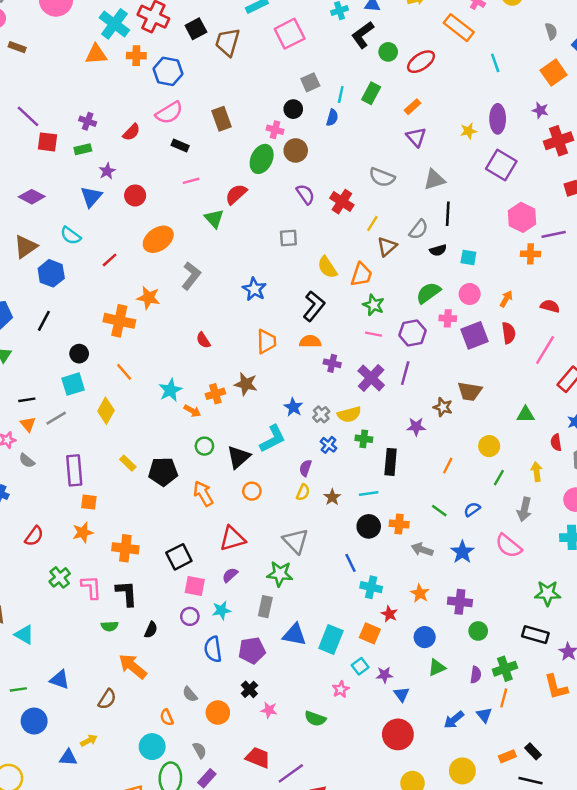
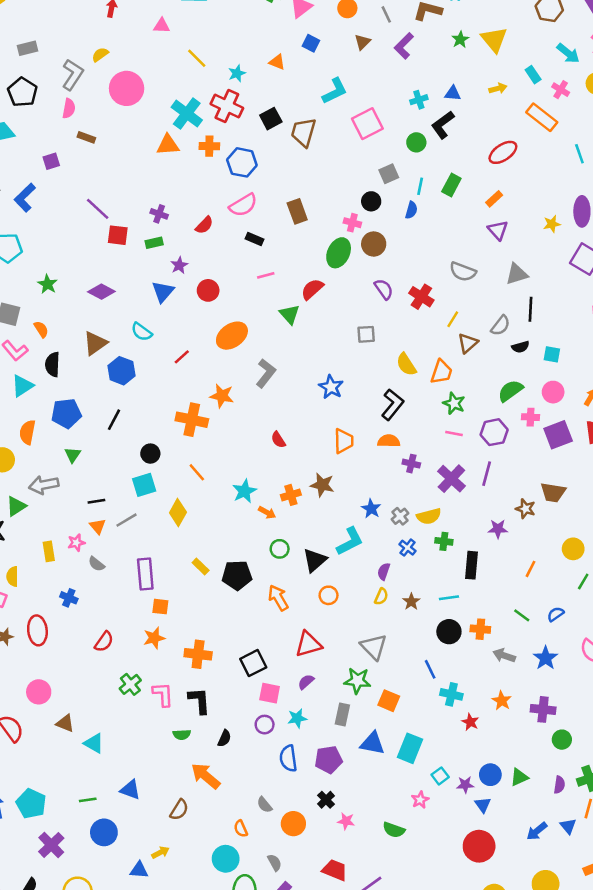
green circle: (388, 52) -> (416, 142), moved
orange square: (370, 633) -> (389, 701), moved
blue circle: (425, 637) -> (490, 775), moved

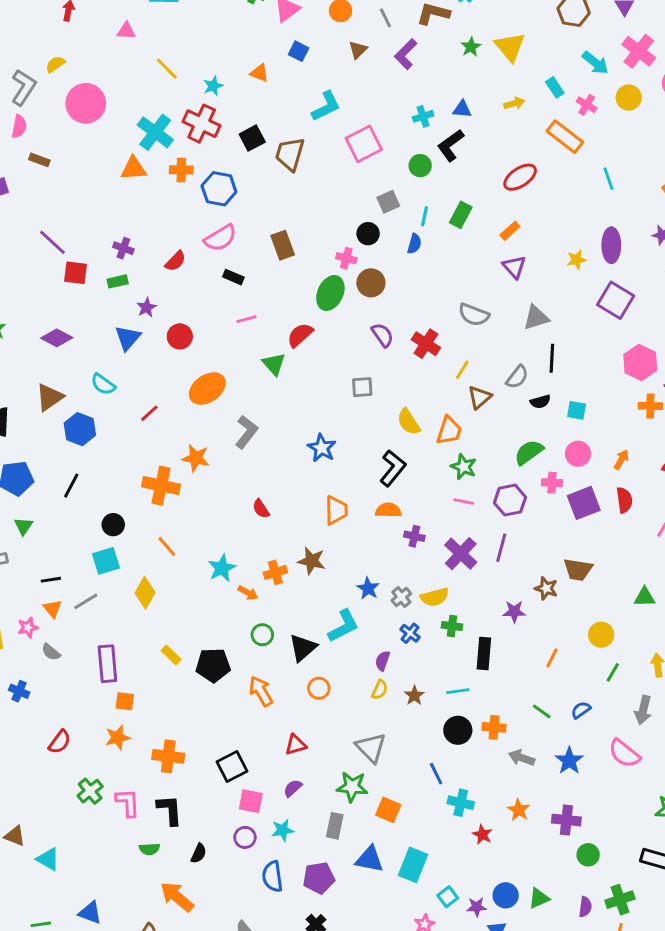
red triangle: (308, 644) -> (296, 745), size x0.7

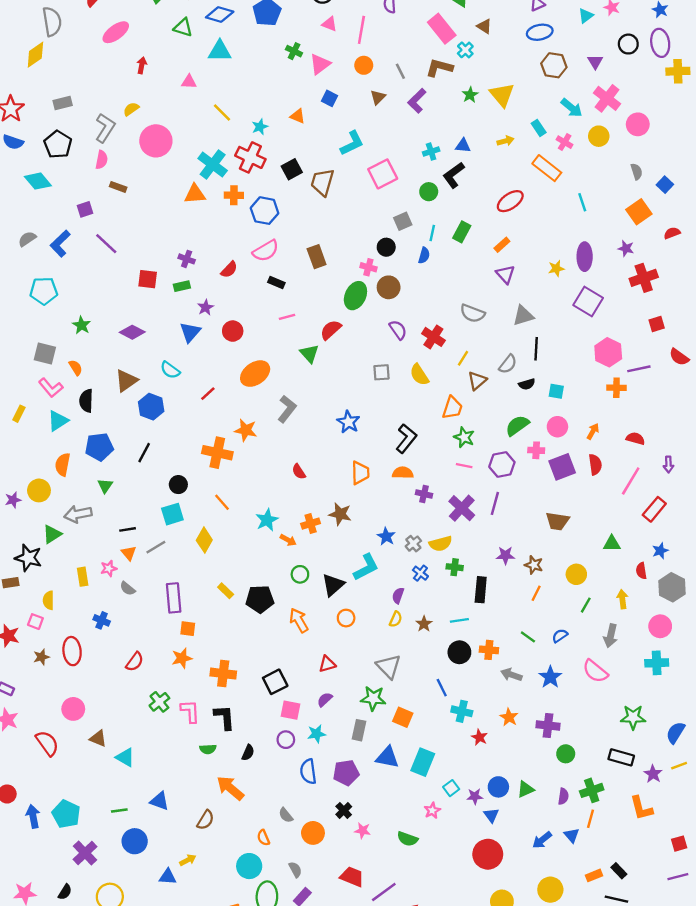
purple line: (52, 242) -> (106, 244), moved
yellow semicircle: (409, 422) -> (419, 375), moved
brown star: (546, 588) -> (534, 565), moved

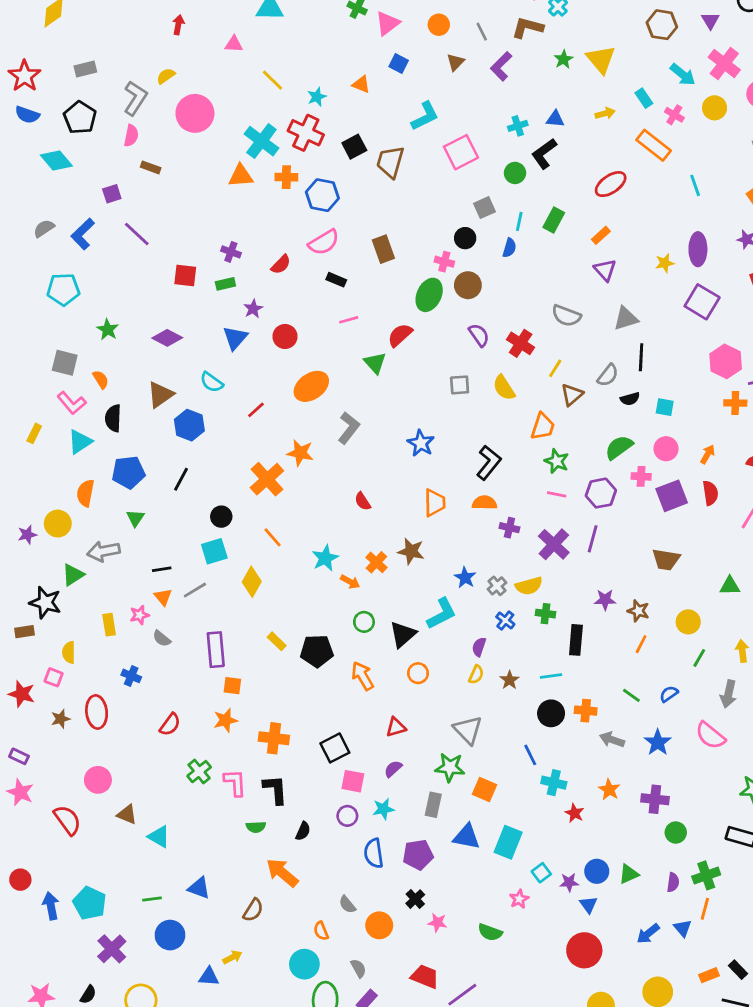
orange cross: (217, 453) -> (267, 479), turned 36
orange cross: (311, 524) -> (376, 562), turned -30

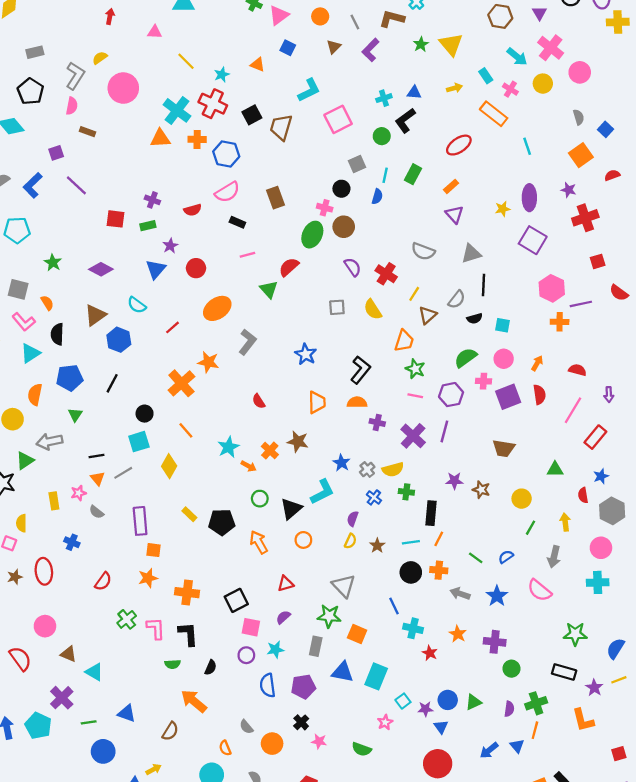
red semicircle: (281, 264) -> (193, 210), turned 30
orange line: (641, 644) -> (439, 539), moved
purple cross: (112, 949) -> (62, 698), moved

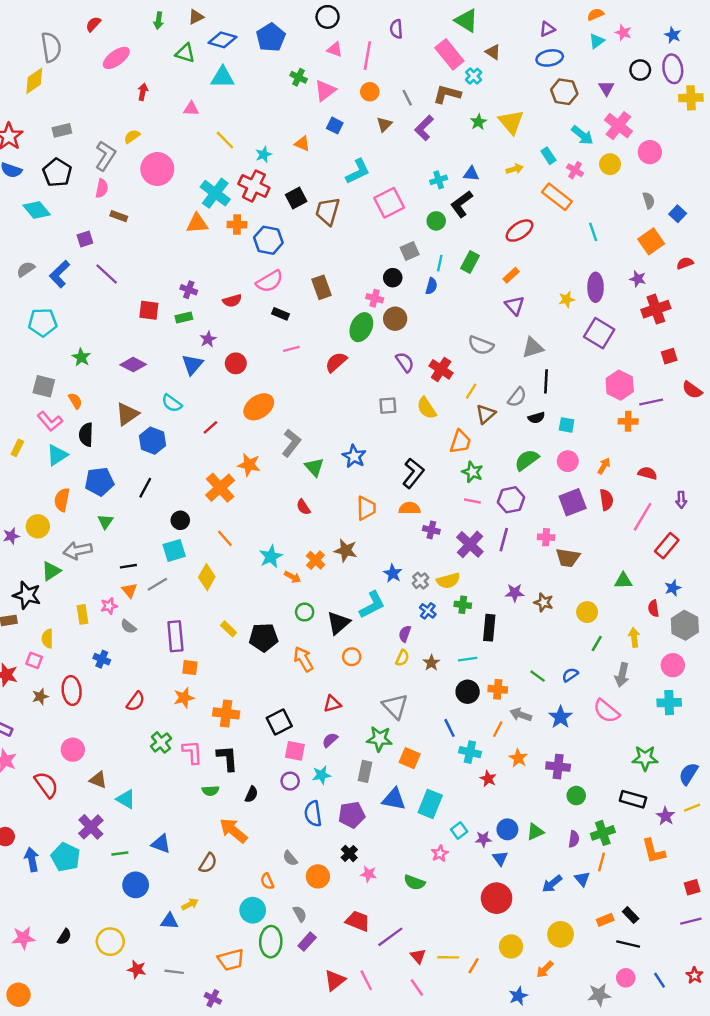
green triangle: (269, 289) -> (314, 467), moved
pink cross: (484, 381) -> (546, 537), moved
orange line: (439, 539) -> (498, 729), moved

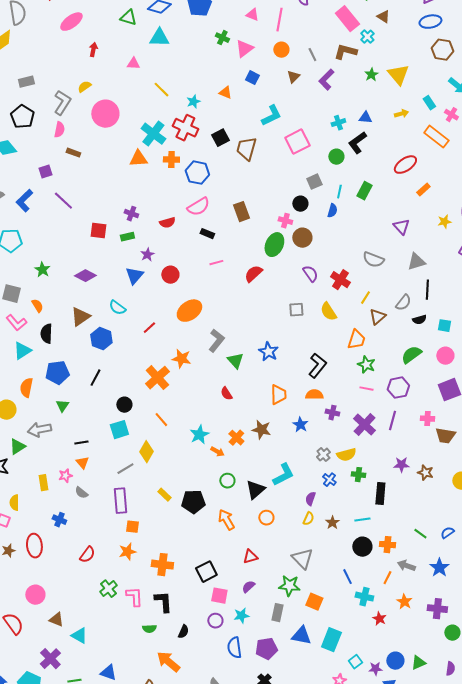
orange rectangle: (511, 275) -> (423, 190), moved
blue star: (393, 573) -> (300, 425), moved
gray line: (157, 584) -> (125, 469), moved

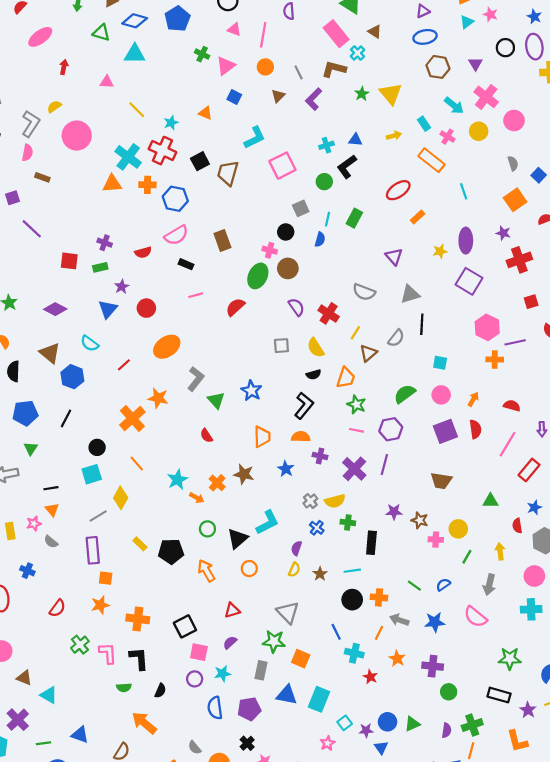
brown triangle: (80, 317) -> (50, 353), turned -45
black semicircle: (419, 320) -> (314, 375), moved
pink cross: (427, 419) -> (436, 540), moved
blue star: (439, 568) -> (435, 622), turned 30

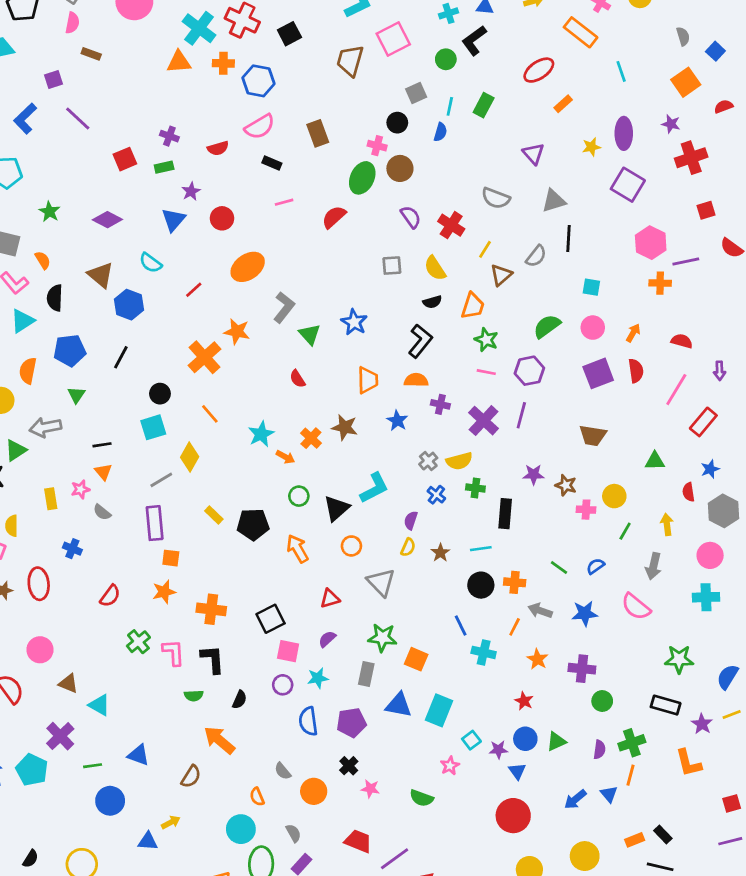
brown trapezoid: (228, 173) -> (350, 61), moved
red square: (69, 261) -> (125, 159), turned -30
gray triangle: (288, 612) -> (381, 582), moved
red star: (370, 677) -> (524, 701), moved

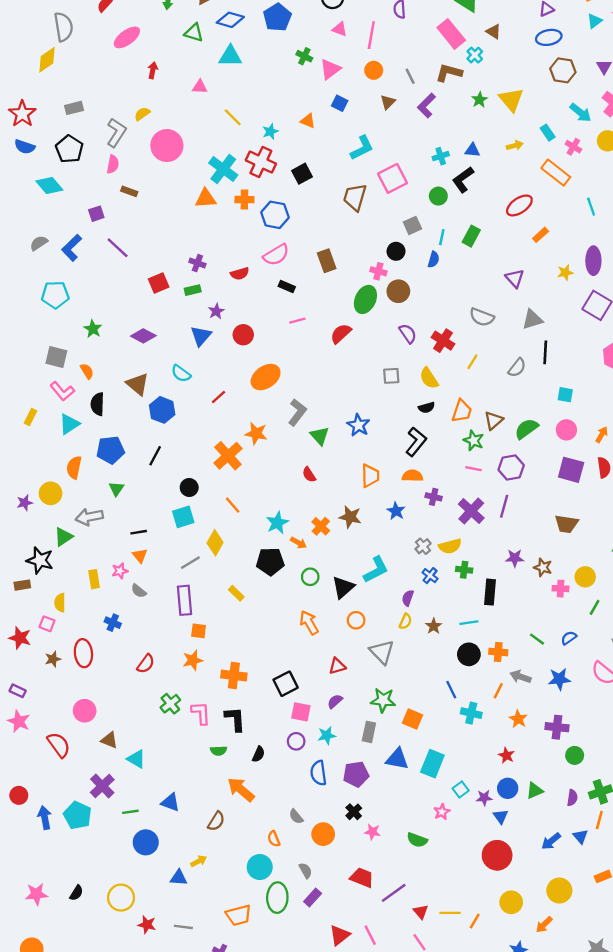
brown triangle: (501, 275) -> (494, 421), moved
purple square: (598, 373) -> (571, 470), turned 36
black pentagon: (253, 524) -> (270, 562), moved

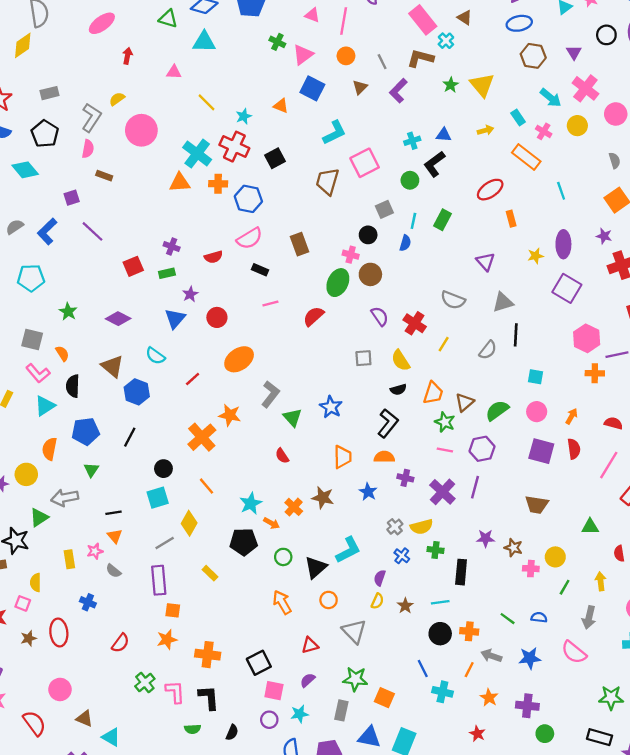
blue square: (340, 103) -> (312, 88), size x1.5
orange rectangle: (541, 235) -> (511, 219), turned -63
blue semicircle: (569, 638) -> (539, 617), turned 42

